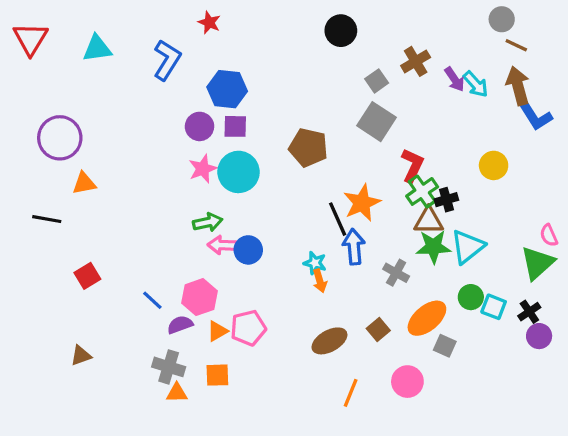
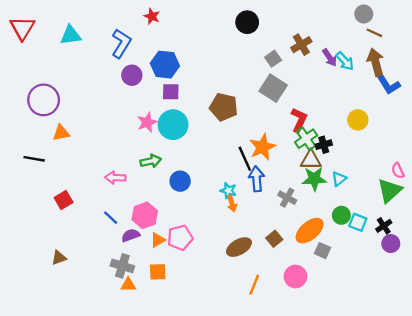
purple circle: (200, 126) -> (132, 75), moved
pink arrow: (222, 245) -> (115, 178), moved
cyan triangle: (468, 247) -> (339, 179), size x0.6

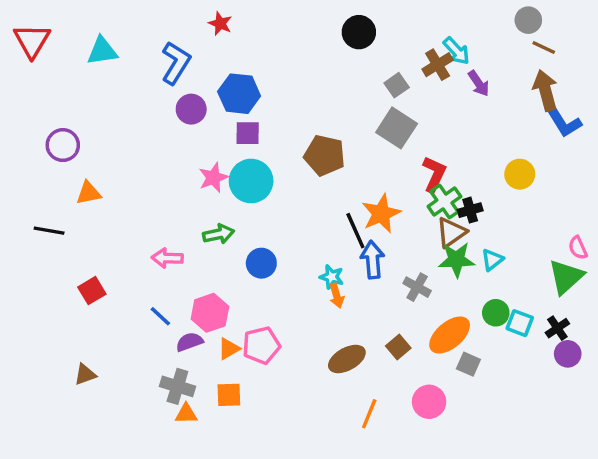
cyan arrow: (345, 61) -> (456, 51), moved
purple circle: (44, 100) -> (63, 145), size x0.7
brown triangle: (311, 160) -> (451, 232), turned -35

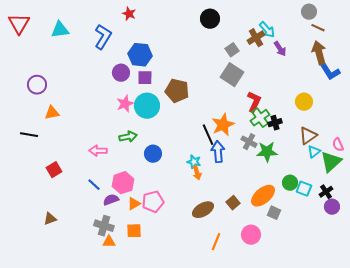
purple circle: (191, 109) -> (121, 73), moved
brown pentagon: (325, 155) -> (177, 91), moved
brown triangle: (451, 232) -> (308, 136), moved
cyan triangle: (492, 260) -> (314, 152), moved
gray cross: (417, 287) -> (249, 142), moved

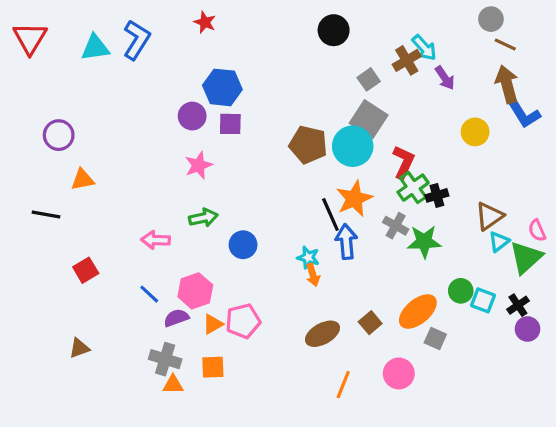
blue L-shape: (103, 37) -> (137, 40), moved
brown pentagon: (177, 91) -> (308, 145), moved
yellow circle: (304, 102) -> (475, 132), moved
cyan circle: (147, 106) -> (353, 146), moved

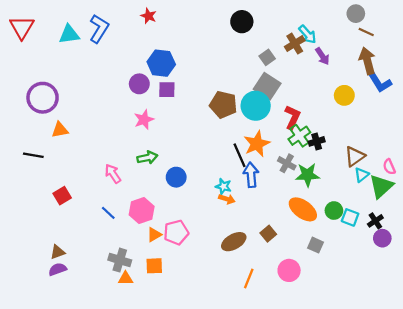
purple circle: (59, 135) -> (43, 98), size x1.4
pink arrow: (156, 240) -> (113, 174), turned 54
orange arrow: (313, 275) -> (227, 199), turned -56
orange ellipse: (418, 311) -> (303, 209), moved, turned 76
purple semicircle: (176, 318) -> (58, 269), moved

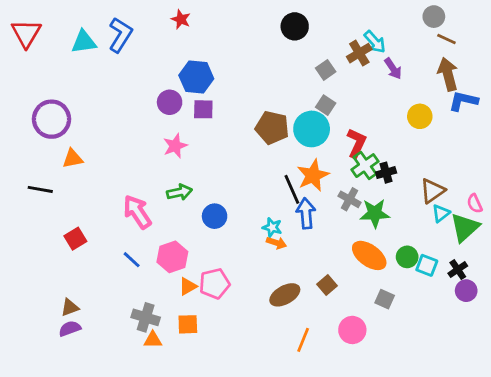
blue L-shape: (380, 83) -> (463, 101), turned 135
gray square: (267, 86) -> (326, 105), size x0.6
pink arrow: (113, 174) -> (137, 212), size x1.4

